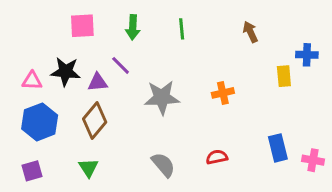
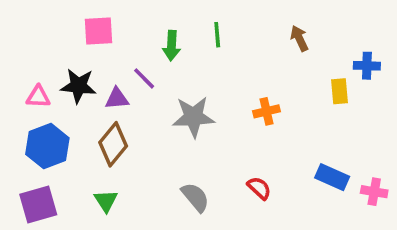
green arrow: (133, 27) -> (172, 46), moved
blue rectangle: (278, 148) -> (332, 177), turned -52
red semicircle: (217, 157) -> (259, 188), turned 55
purple square: (32, 171) -> (38, 204), size x1.5

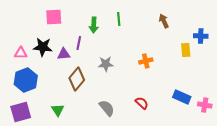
purple line: (144, 78) -> (79, 43), turned 56
gray star: (193, 117) -> (106, 64), size x0.7
brown diamond: (113, 144) -> (77, 79), moved

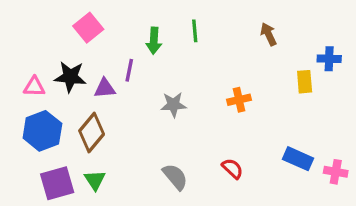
pink square: (54, 17) -> (88, 28), turned -36
brown diamond: (77, 79) -> (92, 132), moved
purple square: (21, 112) -> (57, 183), moved

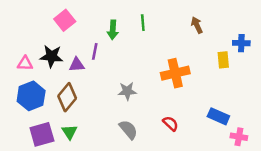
orange cross: (239, 100) -> (175, 73), size x1.6
gray star: (173, 105) -> (127, 91), moved
pink cross: (336, 172) -> (239, 137), moved

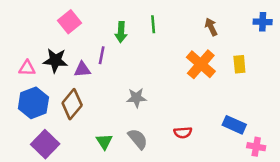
blue cross: (241, 43) -> (263, 22), moved
orange cross: (175, 73) -> (201, 64), moved, turned -36
red semicircle: (170, 124) -> (183, 132), turned 133
green triangle: (70, 132) -> (104, 141), moved
purple square: (42, 134) -> (45, 144), turned -30

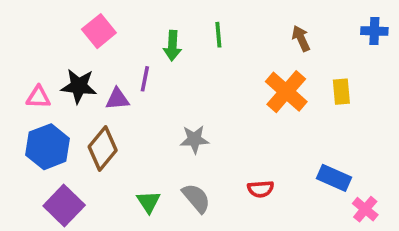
pink cross: (256, 147) -> (365, 209), turned 30

